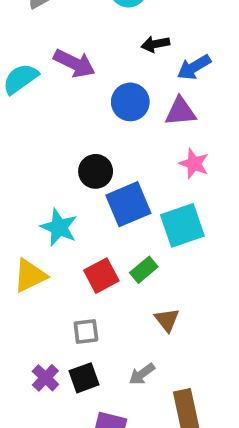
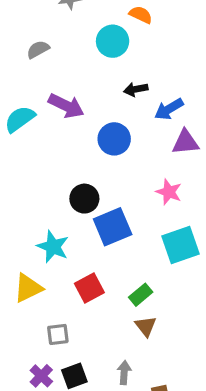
purple triangle: (180, 112) -> (185, 142), moved
cyan square: (182, 225) -> (180, 245), moved
green rectangle: (144, 270) -> (141, 295), moved
gray square: (86, 332) -> (58, 334), moved
gray arrow: (142, 374) -> (124, 373), turned 130

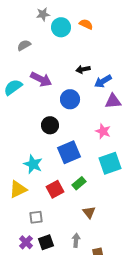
cyan circle: (113, 41) -> (61, 27), moved
black circle: (84, 199) -> (50, 125), moved
green rectangle: (141, 295) -> (79, 183), moved

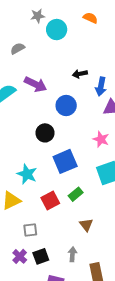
orange semicircle: (86, 24) -> (90, 18), moved
blue arrow: (103, 81) -> (101, 87), turned -48

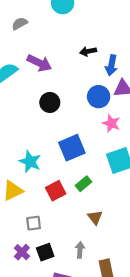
blue circle: (66, 105) -> (99, 97), moved
black circle: (45, 133) -> (50, 102), moved

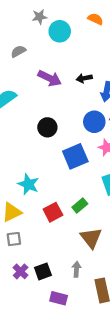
purple arrow: (39, 63) -> (50, 78), moved
blue square: (72, 148) -> (75, 156), moved
brown triangle: (95, 217) -> (91, 238), size x1.5
gray square: (34, 223) -> (14, 239), moved

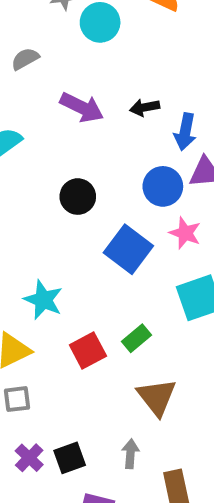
blue square: (75, 156) -> (128, 249), turned -30

